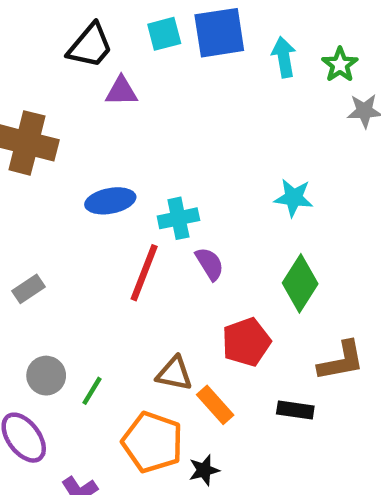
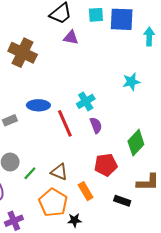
cyan star: (294, 198) -> (131, 82), moved, turned -30
blue ellipse: (110, 201) -> (38, 105), moved
cyan cross: (178, 218) -> (86, 101), turned -30
red line: (144, 273) -> (65, 123), turned -56
brown triangle: (174, 374) -> (59, 172), moved

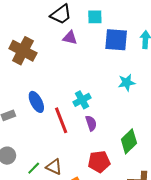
blue square: (122, 19) -> (116, 40), moved
blue ellipse: (38, 105) -> (36, 102), turned 60
green line: (30, 173) -> (34, 168), moved

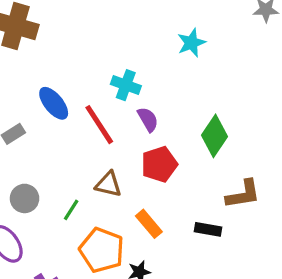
cyan cross: (82, 100) -> (126, 85), turned -30
red pentagon: (99, 162) -> (159, 164), moved
brown triangle: (54, 167) -> (108, 184), moved

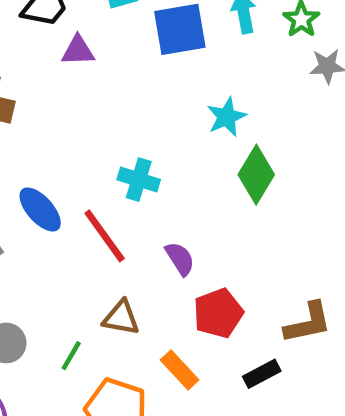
purple semicircle: (148, 119) -> (180, 259), moved
green diamond: (214, 136) -> (256, 175), moved
red pentagon: (159, 164) -> (218, 313), moved
black rectangle: (208, 229) -> (262, 374), turned -35

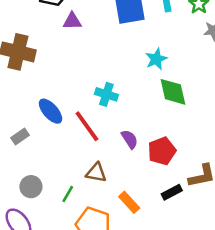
green diamond: (256, 175) -> (173, 92), turned -44
red pentagon: (218, 313) -> (162, 151), moved
black rectangle: (262, 374) -> (172, 192), moved

